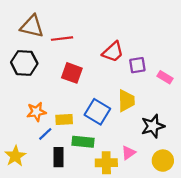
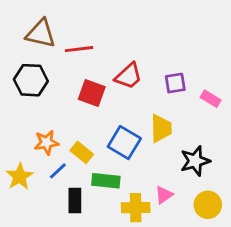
red trapezoid: (113, 52) -> (129, 76), moved
yellow rectangle: (64, 119) -> (82, 152), turned 42
yellow star: (15, 156) -> (20, 176), moved

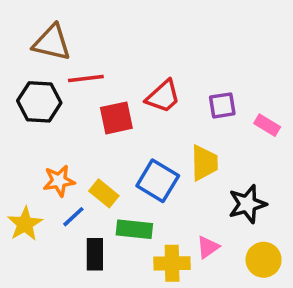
red line: (79, 49) -> (86, 79), moved
red square: (92, 93) -> (116, 118), turned -32

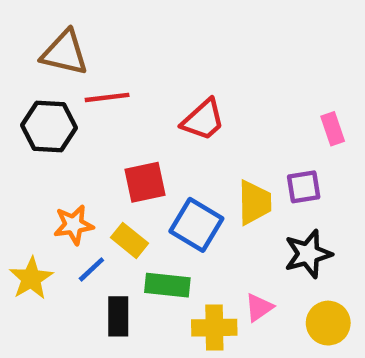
purple square: (222, 105) -> (304, 187), moved
red square: (116, 118) -> (145, 182), moved
pink rectangle: (267, 125) -> (333, 129), moved, turned 40

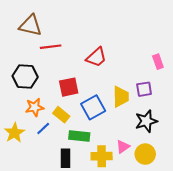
black hexagon: (49, 127) -> (25, 76), moved
blue square: (196, 225) -> (93, 107), turned 30
black rectangle: (118, 316) -> (65, 158), moved
yellow circle: (328, 323) -> (145, 154), moved

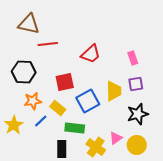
pink rectangle: (158, 62) -> (133, 58), moved
yellow cross: (102, 156) -> (96, 147), turned 36

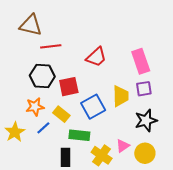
pink rectangle: (133, 58) -> (141, 61), size x1.6
black hexagon: (24, 72) -> (42, 76), moved

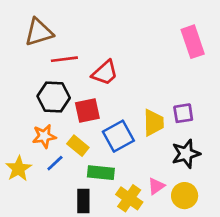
brown triangle: (31, 25) -> (39, 32), turned -30
red trapezoid: (96, 57) -> (105, 73), moved
pink rectangle: (141, 61) -> (193, 42), moved

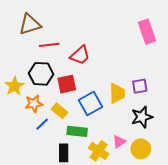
yellow star: (19, 169) -> (14, 86), moved

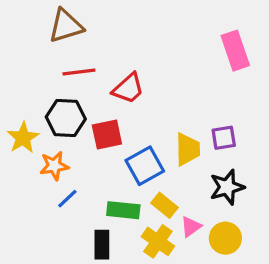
brown triangle: (30, 24) -> (66, 26), moved
yellow rectangle: (60, 111) -> (164, 205), moved

